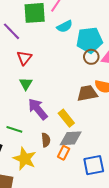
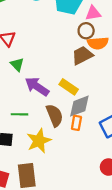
brown circle: (91, 57) -> (86, 31), moved
brown semicircle: (46, 140) -> (55, 115), size x1.5
yellow star: (25, 159) -> (39, 141), turned -30

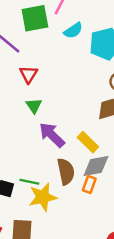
green line: (19, 114) -> (29, 182), moved

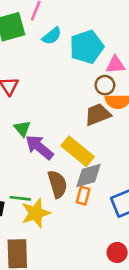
green triangle: (34, 106) -> (22, 129), moved
yellow rectangle: (88, 142) -> (78, 151), size x1.4

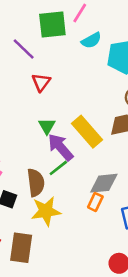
yellow rectangle: (78, 151) -> (87, 132), moved
brown semicircle: (57, 184) -> (36, 183), moved
green line: (20, 198) -> (58, 168), moved, turned -54

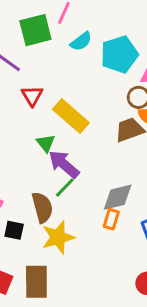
yellow rectangle: (87, 132) -> (71, 116), moved

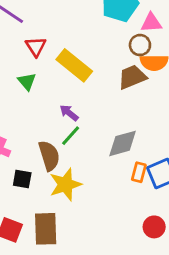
green triangle: (46, 143) -> (27, 81), moved
purple arrow: (64, 164) -> (69, 113), size x0.6
orange rectangle: (111, 219) -> (139, 172), moved

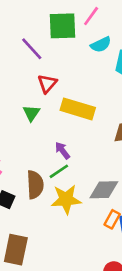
yellow rectangle: (74, 65) -> (78, 109), turned -36
yellow star: (65, 185) -> (66, 199), moved

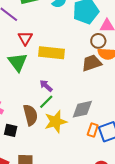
green triangle: (31, 113) -> (18, 62), size x1.5

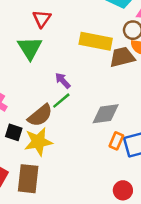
yellow rectangle: (51, 53) -> (96, 41), moved
brown semicircle: (30, 115) -> (40, 115), turned 60
yellow star: (56, 122) -> (38, 142), moved

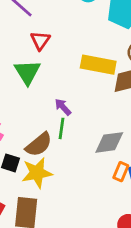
green line: (61, 101) -> (61, 128), turned -42

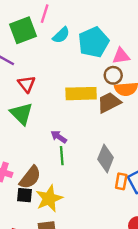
gray diamond: (109, 142) -> (106, 158), turned -48
brown semicircle: (39, 145) -> (30, 177), moved

